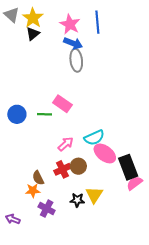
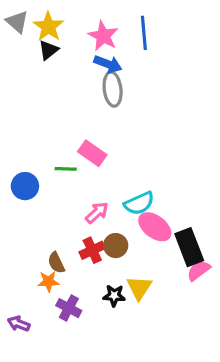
blue circle: (17, 114) -> (25, 186), moved

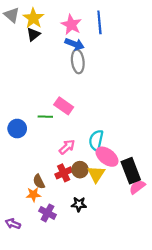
cyan semicircle: (139, 203) -> (96, 140), turned 126
yellow triangle: (139, 288) -> (96, 174), moved

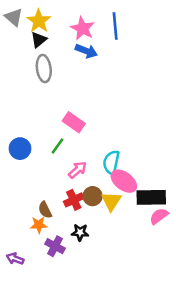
gray ellipse: (78, 61) -> (44, 69), moved
green line: (45, 117) -> (58, 146), moved, turned -56
black rectangle: (131, 171) -> (151, 197), turned -70
black star: (79, 204) -> (80, 232), moved

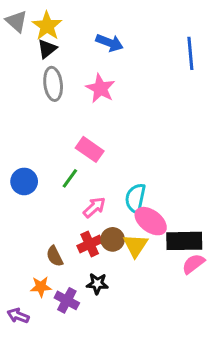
blue line: (115, 26) -> (190, 53), moved
pink star: (83, 28) -> (100, 88), moved
blue arrow: (86, 51) -> (110, 43), moved
orange star: (39, 225) -> (41, 287), moved

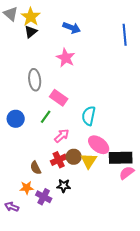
gray ellipse: (53, 84) -> (35, 80), moved
cyan semicircle: (135, 198) -> (89, 116), moved

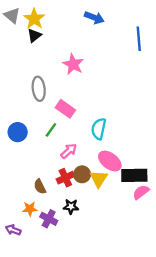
blue arrow: (72, 28) -> (94, 18), moved

